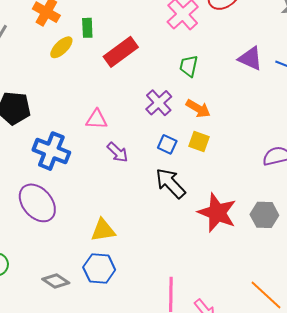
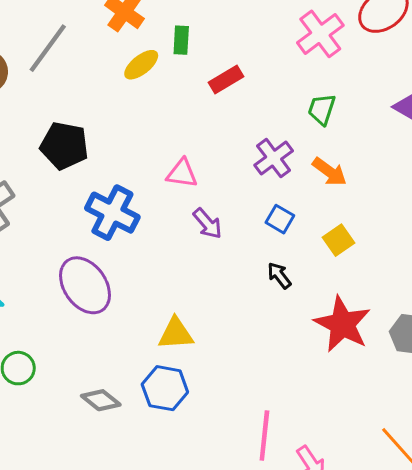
red rectangle: (121, 52) -> (226, 80), size x0.7
yellow square: (199, 142) -> (338, 240), moved, turned 30
black arrow: (170, 183) -> (279, 275), size x0.6

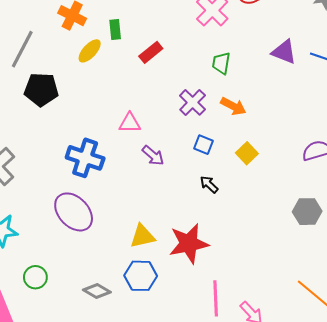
black pentagon: (64, 146) -> (41, 89), moved
red star: (342, 324) -> (189, 243), moved, turned -30

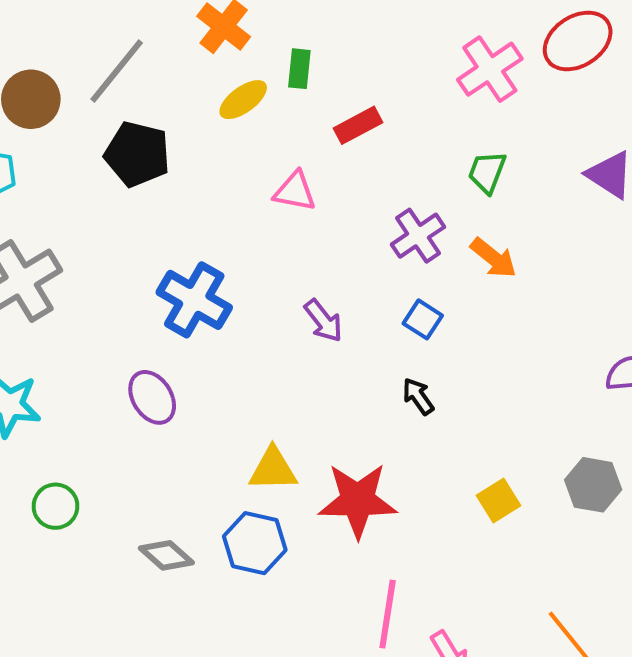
pink triangle: (130, 123) -> (295, 191), moved
yellow square: (247, 153) -> (498, 501), moved
purple ellipse: (74, 212) -> (152, 397), size x0.7

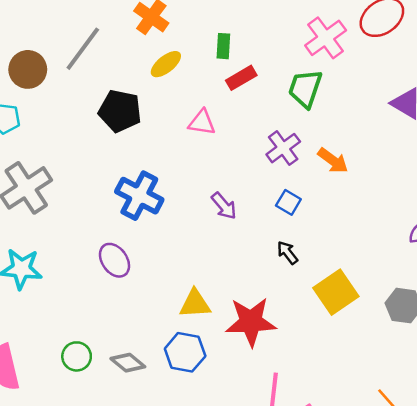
green rectangle: (299, 69) -> (223, 46), moved
black pentagon: (137, 154) -> (120, 111), moved
green trapezoid: (487, 172) -> (305, 88), moved, size x1.4
yellow square: (498, 501) -> (336, 292), moved, size x1.6
green circle: (56, 506) -> (77, 356), moved

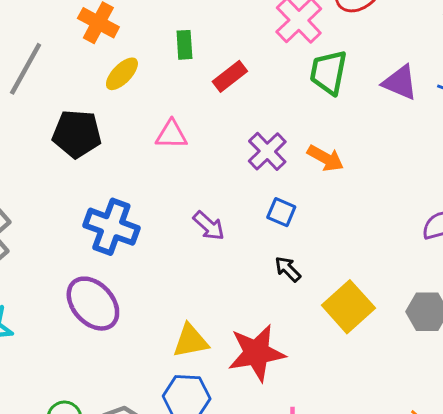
red rectangle: (241, 78) -> (230, 76), moved
green trapezoid: (305, 88) -> (328, 72), moved
purple ellipse: (114, 260) -> (93, 304), size x1.4

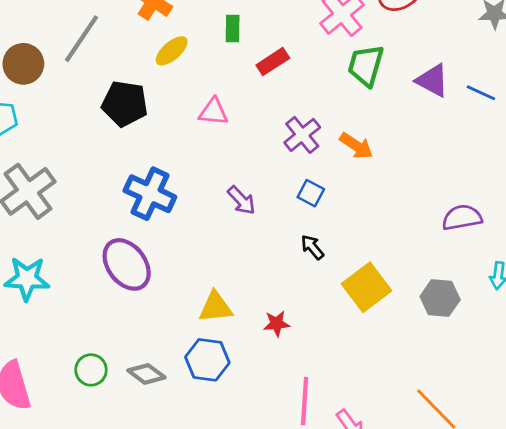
red star: (257, 353) -> (277, 324), size x0.5

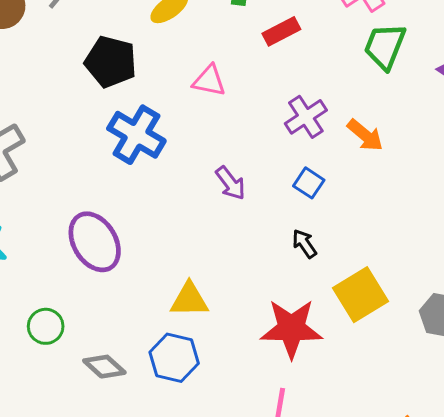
blue cross: (150, 194) -> (136, 135), moved
red star: (277, 324) -> (291, 329), moved, size x2.0
green circle: (91, 370) -> (46, 326), moved

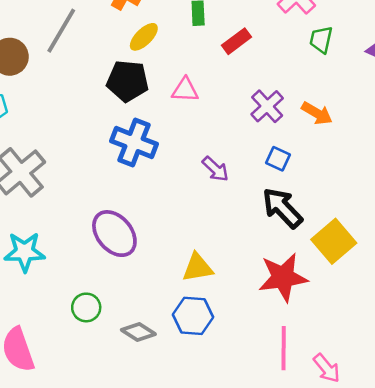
green trapezoid: (385, 46) -> (321, 40), size x0.7
black pentagon: (111, 62) -> (128, 81), moved
black arrow: (304, 244) -> (282, 208), size x1.8

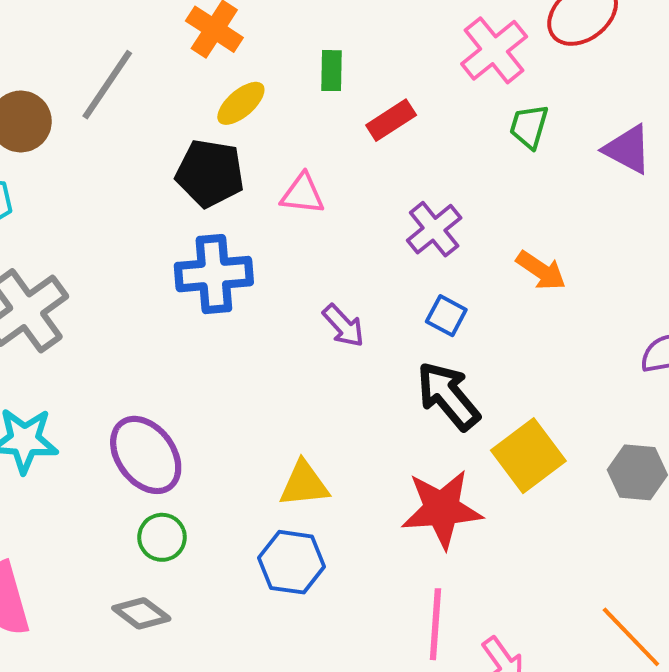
orange arrow: (317, 113) -> (541, 271), moved
blue cross: (134, 142) -> (214, 274), turned -30
purple ellipse: (114, 234) -> (146, 455), moved
green circle: (86, 307) -> (162, 537), moved
gray diamond: (138, 332) -> (141, 613), moved

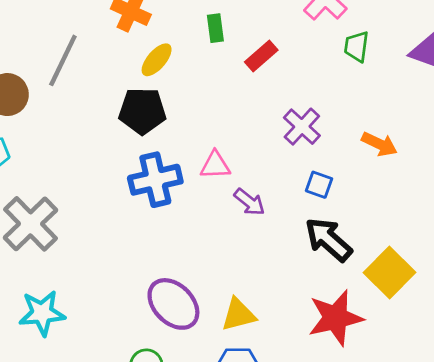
pink triangle: (302, 194) -> (215, 165), moved
purple ellipse: (146, 455) -> (173, 304), moved

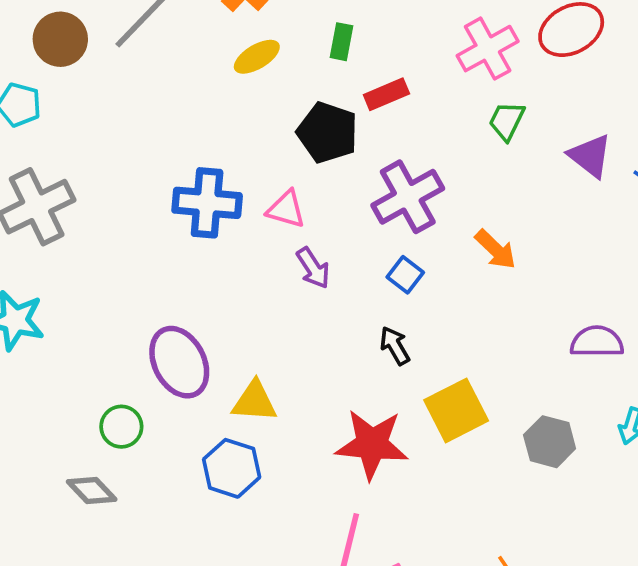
black pentagon: (142, 111) -> (328, 133), moved
purple cross: (302, 127) -> (408, 197), size x1.4
black arrow: (328, 240) -> (395, 346), size x0.6

